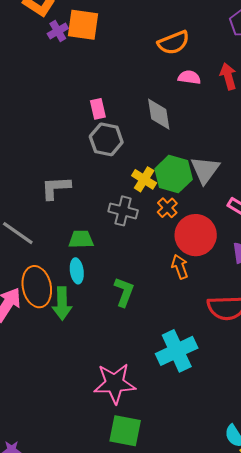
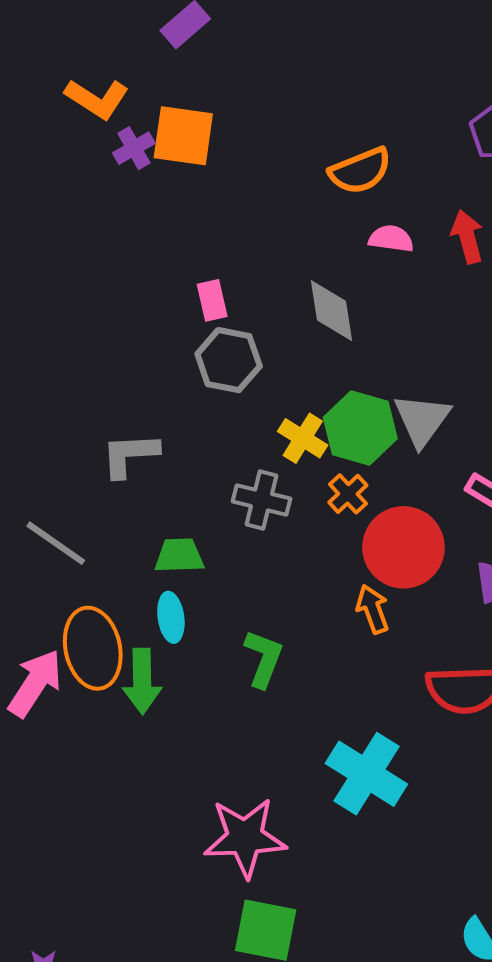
cyan cross: (177, 351) -> (366, 774), turned -33

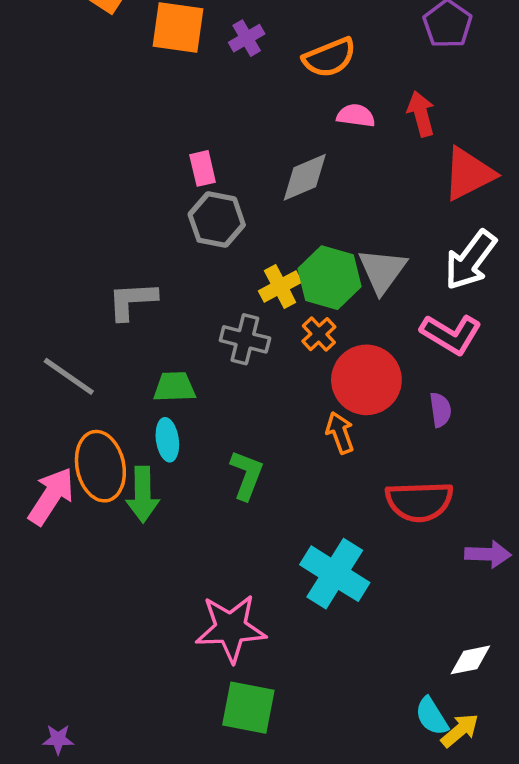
purple cross: (134, 148) -> (247, 38), moved
gray diamond: (331, 311) -> (305, 177), turned 76
yellow cross: (303, 438) -> (280, 286), turned 30

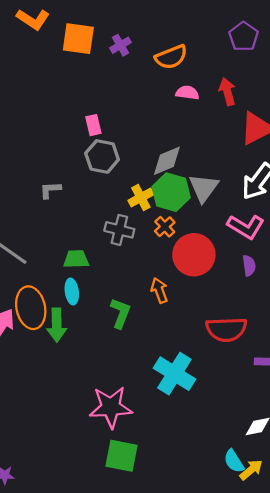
gray diamond: (305, 177) -> (167, 161), moved
gray L-shape: (132, 301) -> (50, 190), moved, size x0.7
purple semicircle: (440, 410) -> (249, 266), moved
orange arrow: (340, 433) -> (159, 290), moved

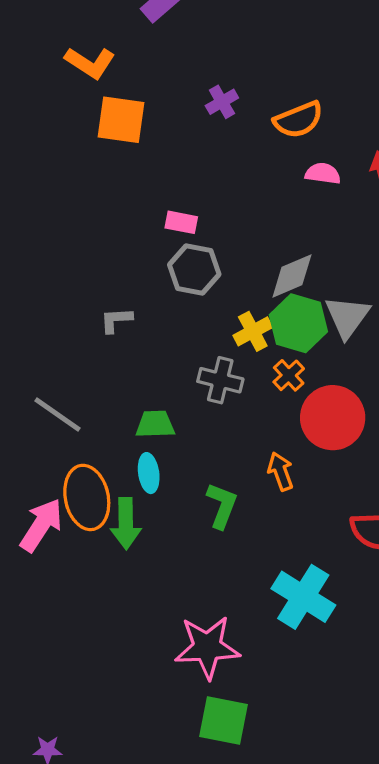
orange square: (78, 39) -> (121, 120), moved
pink rectangle: (93, 125) -> (181, 222), turned -66

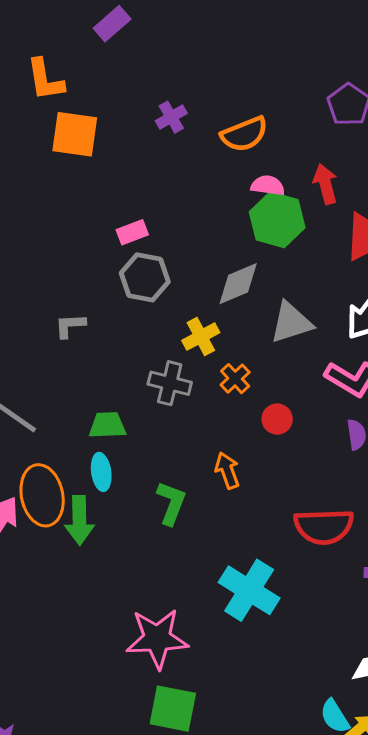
orange L-shape: (90, 63) -> (45, 80), turned 48
pink rectangle: (181, 222) -> (132, 232), turned -32
gray triangle: (347, 317) -> (291, 323), turned 36
green hexagon: (298, 323) -> (277, 220), moved
red circle: (333, 418) -> (277, 419), size x0.5

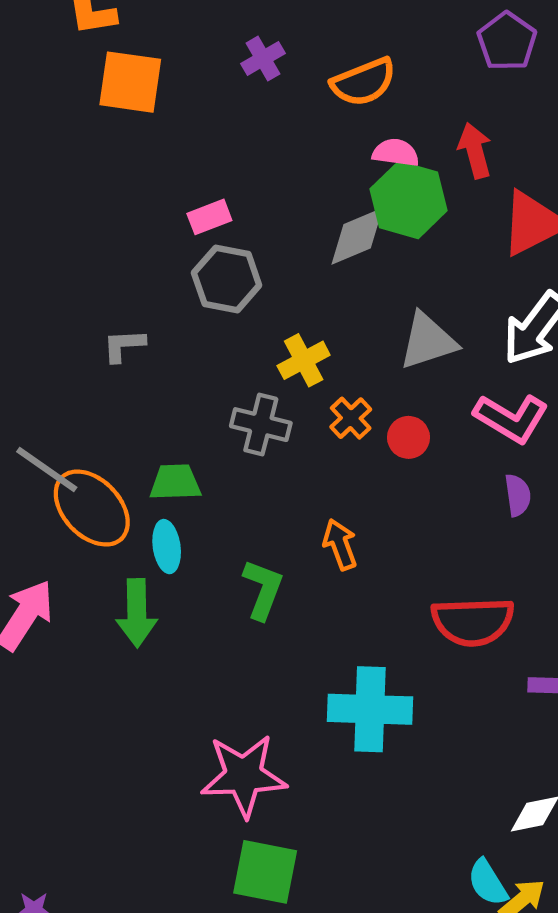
gray diamond: (238, 284) -> (357, 236), moved
red circle: (277, 419) -> (409, 437), moved
orange ellipse: (42, 495) -> (92, 508), moved, turned -32
cyan cross: (249, 590) -> (370, 709), turned -30

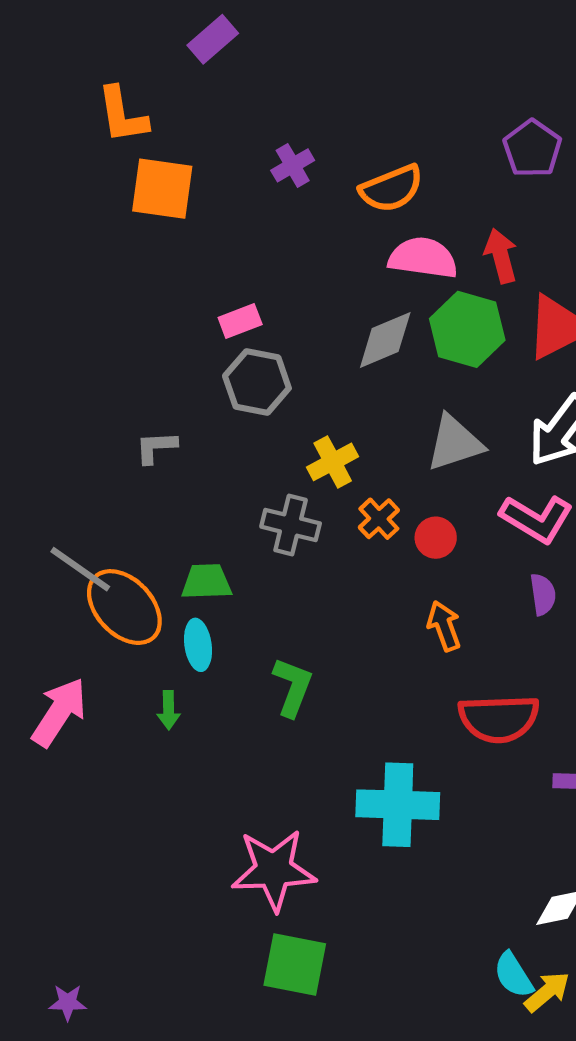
pink semicircle: (396, 153) -> (423, 258), size x1.5
green hexagon: (409, 200) -> (467, 329), moved
orange arrow: (340, 544) -> (444, 626), moved
green arrow: (137, 613) -> (169, 710), size x0.6

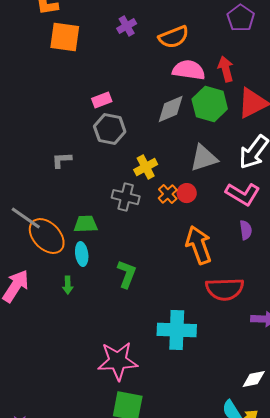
red circle: (436, 538) -> (187, 193), moved
orange arrow: (444, 626) -> (199, 245), size x1.6

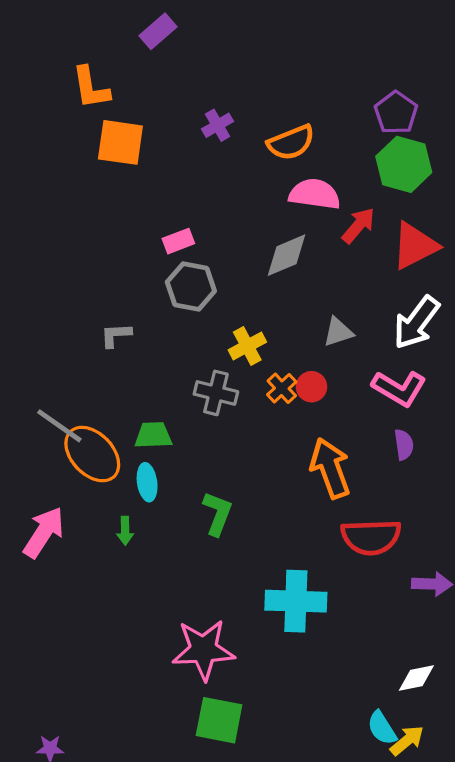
red arrow: (226, 69) -> (358, 225), moved, turned 55
green hexagon: (210, 104) -> (404, 164), moved
gray triangle: (204, 158) -> (338, 332), size x0.7

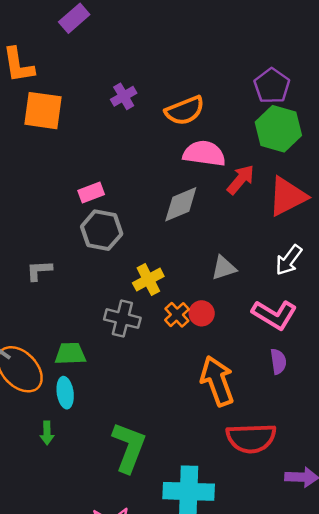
white arrow: (416, 323) -> (289, 260), size x0.7
green L-shape: (218, 514) -> (129, 447), moved, size x1.4

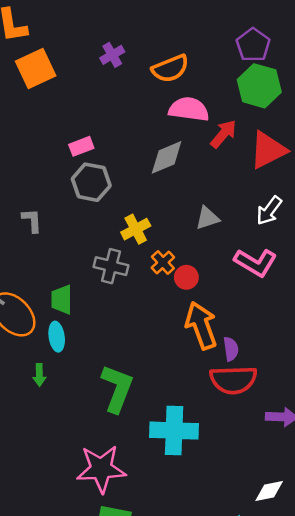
orange square: (43, 111) -> (36, 68), turned -33
gray L-shape: (39, 270) -> (32, 220), turned 90
red circle: (202, 313) -> (186, 277), moved
green trapezoid: (70, 354) -> (62, 300), turned -88
purple semicircle: (278, 361) -> (231, 349), moved

